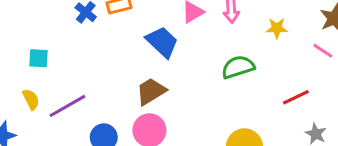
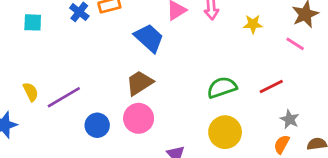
cyan square: (38, 58) -> (33, 22), moved
green semicircle: (238, 67) -> (222, 87), moved

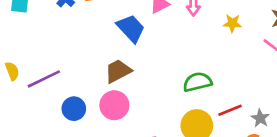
red line: (271, 87) -> (230, 110), moved

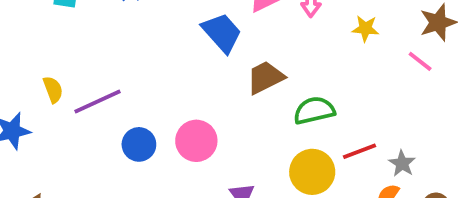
brown trapezoid: (118, 71) -> (265, 77), moved

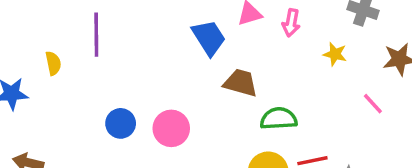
pink line: (420, 61) -> (373, 104), moved
brown trapezoid: (265, 77) -> (241, 83), turned 33
purple line: (97, 102) -> (96, 35), moved, turned -75

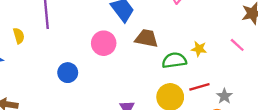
yellow star: (335, 54) -> (199, 49), moved
pink circle: (171, 128) -> (104, 43), moved

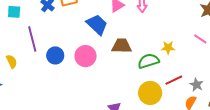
blue circle: (68, 73) -> (55, 55), moved

